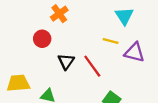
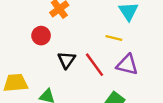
purple triangle: (134, 52) -> (127, 65), moved

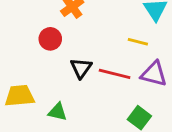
red line: (94, 65) -> (115, 74), turned -40

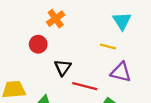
red line: (115, 74) -> (85, 86), moved

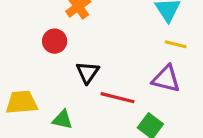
yellow line: (108, 47) -> (176, 44), moved

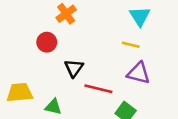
yellow line: (176, 44) -> (131, 45), moved

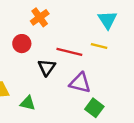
purple triangle: (139, 73) -> (80, 83), moved
red line: (98, 89) -> (69, 52), moved

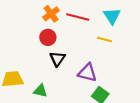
red circle: (22, 44) -> (48, 37), moved
red line: (69, 52) -> (78, 17), moved

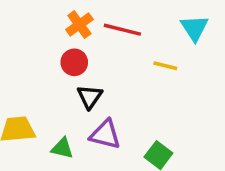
cyan triangle: (112, 16) -> (194, 28), moved
purple triangle: (87, 73) -> (105, 134), moved

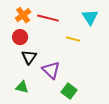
purple triangle: (105, 134) -> (51, 70), moved, turned 30
green triangle: (62, 148) -> (22, 87), moved

